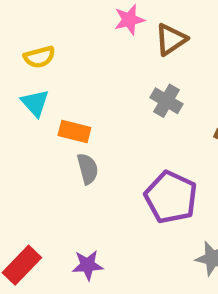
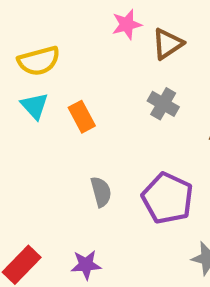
yellow semicircle: (39, 57) -> (39, 61), size x1.4
orange rectangle: (74, 131) -> (82, 117), moved, turned 48
gray semicircle: (88, 169) -> (101, 192), moved

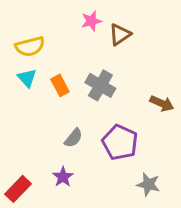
gray cross: (163, 104) -> (100, 85), moved, size x1.4
gray semicircle: (101, 192) -> (73, 138), turned 54
purple star: (86, 265) -> (63, 177), moved, turned -30

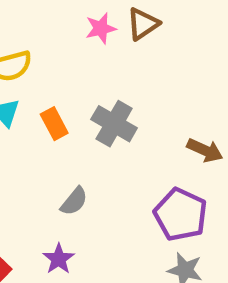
brown triangle: (120, 34) -> (143, 24), moved
purple pentagon: (120, 142) -> (181, 215), moved

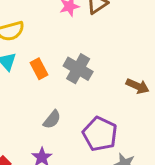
purple pentagon: (181, 215) -> (100, 134), moved

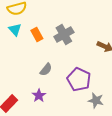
gray cross: (78, 69) -> (64, 34), turned 30

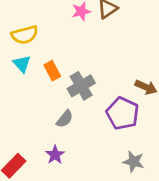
gray cross: (64, 34) -> (81, 86), moved
purple pentagon: (79, 80) -> (123, 113), moved

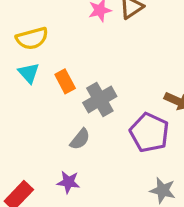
purple star: (55, 155) -> (68, 182), turned -30

